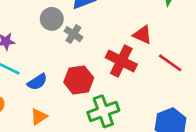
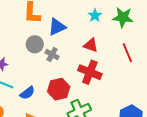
red triangle: (142, 35) -> (91, 45), moved
red line: (170, 63) -> (127, 53), moved, turned 36

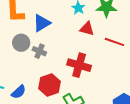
red triangle: (91, 45) -> (87, 29), moved
red line: (127, 53) -> (114, 42), turned -42

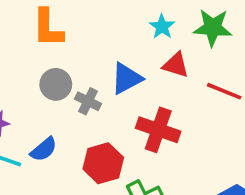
blue triangle: (42, 23) -> (127, 78), moved
blue semicircle: (19, 92) -> (44, 149), moved

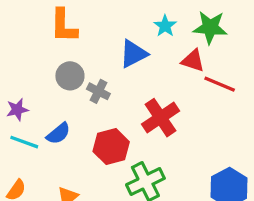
red triangle: (176, 65) -> (193, 61), moved
blue triangle: (127, 78) -> (134, 54), moved
red cross: (158, 130) -> (160, 118), turned 36

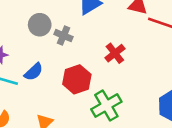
red cross: (160, 118) -> (115, 53), size x0.7

